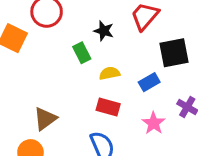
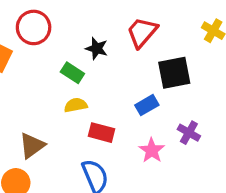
green rectangle: (82, 53) -> (72, 73), turned -30
yellow semicircle: (110, 73) -> (76, 105), moved

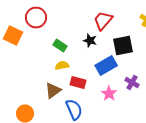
black star: (97, 48) -> (90, 40), moved
blue rectangle: (147, 105) -> (106, 66), size x1.5
brown triangle: (32, 146) -> (53, 90), moved

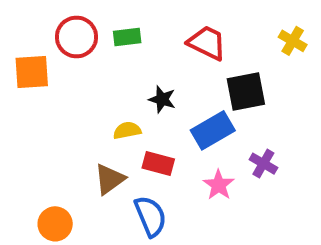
red trapezoid: (103, 20) -> (207, 43), turned 75
orange square: (13, 36) -> (32, 72), turned -30
black star: (90, 40) -> (162, 99), moved
green rectangle: (60, 46) -> (127, 37), moved, turned -40

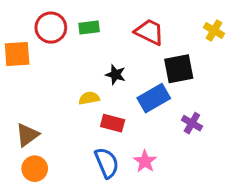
brown triangle: (110, 179) -> (27, 135), moved
pink star: (219, 185) -> (145, 161), moved

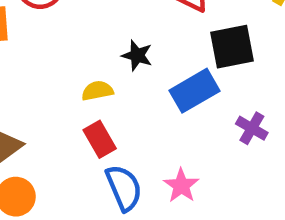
red rectangle: (113, 123) -> (100, 139), moved, turned 45

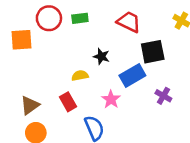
red rectangle: (100, 139) -> (68, 102), moved
pink star: (181, 186) -> (111, 99), moved

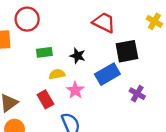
green rectangle: (80, 18) -> (44, 52), moved
pink star: (111, 99) -> (75, 90), moved

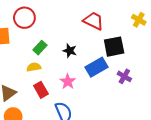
green rectangle: (44, 52) -> (40, 48), turned -40
yellow semicircle: (57, 74) -> (34, 67), moved
purple cross: (137, 94) -> (124, 76), moved

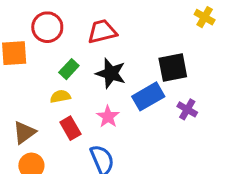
yellow cross: (139, 20) -> (205, 17), moved
red trapezoid: (93, 21) -> (102, 32), moved, turned -40
black star: (70, 51) -> (111, 73), size x1.5

